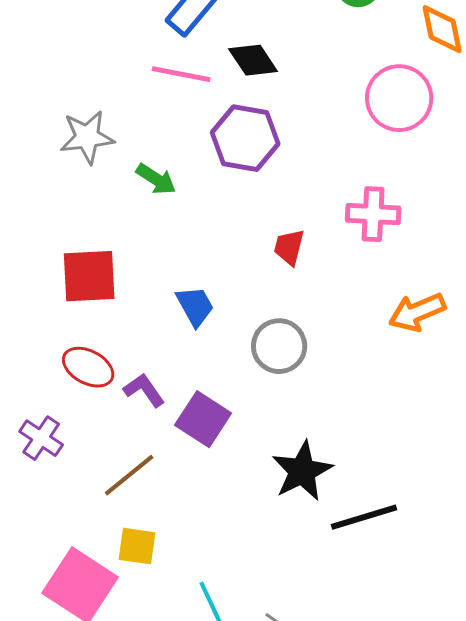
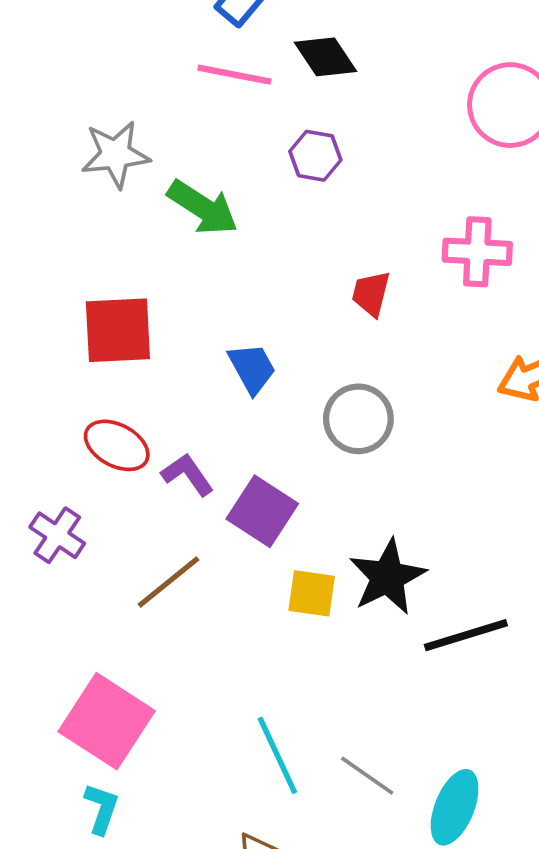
purple hexagon: (245, 138) -> (315, 156), size x0.6
green arrow: (156, 179) -> (203, 208), size x1.4
yellow square: (137, 546) -> (312, 593), moved

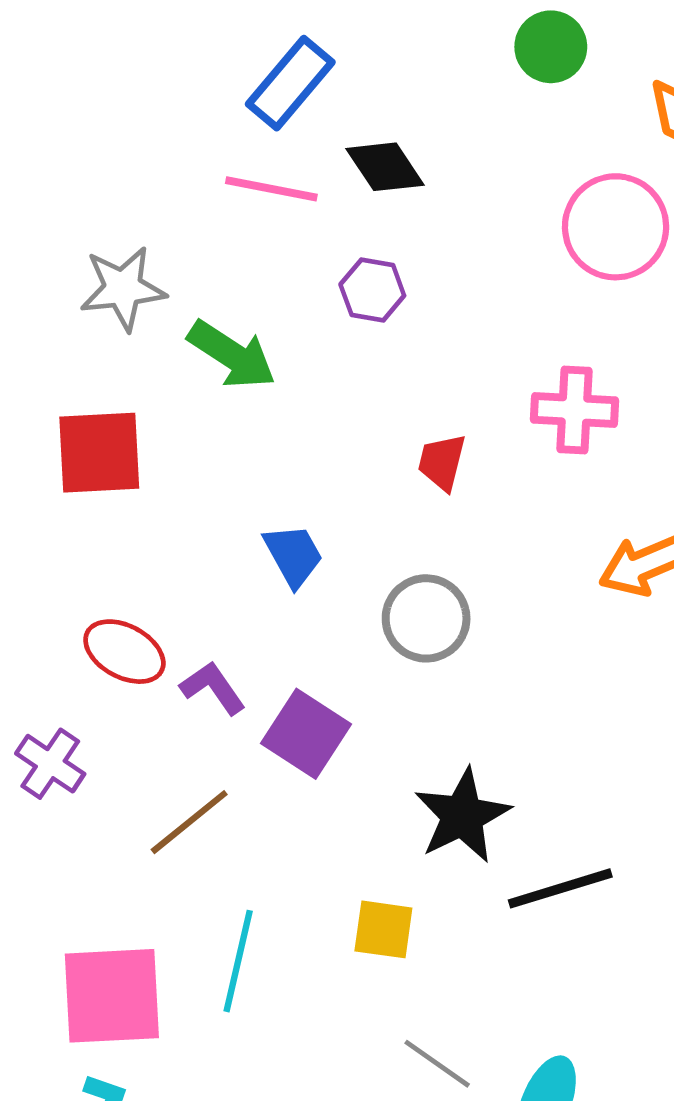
red square: (118, 330) -> (99, 453), moved
yellow square: (312, 593) -> (383, 929), moved
pink square: (107, 721) -> (112, 996), turned -36
cyan line: (277, 755) -> (238, 961), moved, turned 38

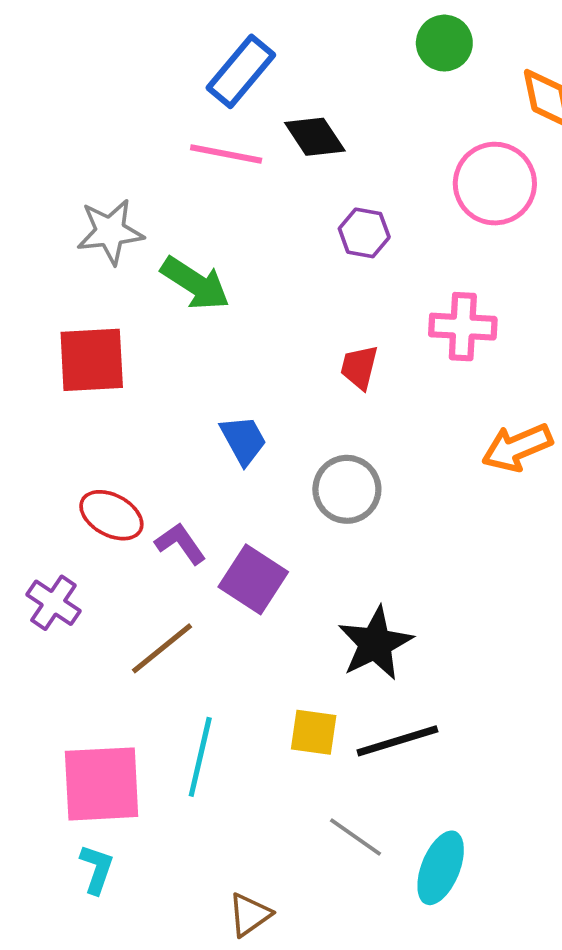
purple hexagon: (372, 290) -> (364, 233), moved
black line: (560, 888) -> (397, 741), moved

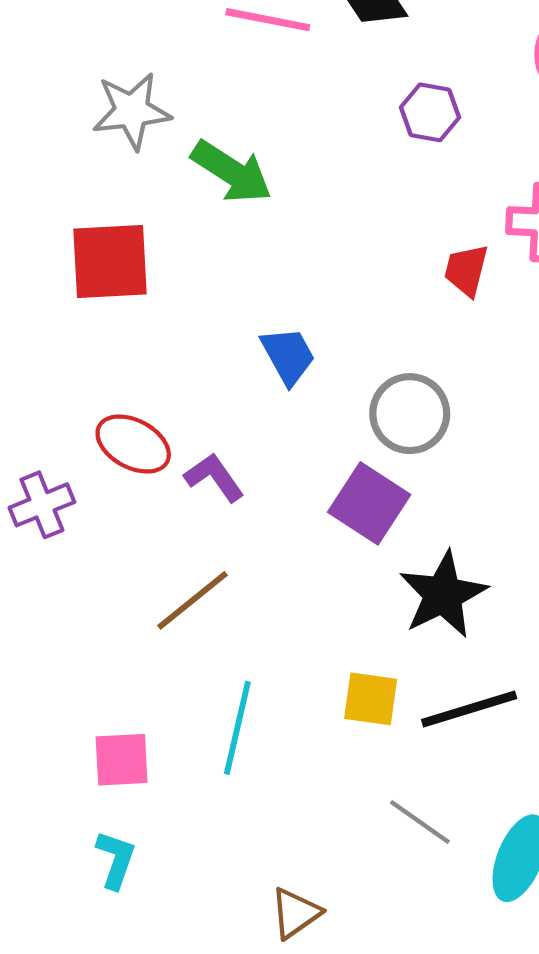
red trapezoid: (359, 367) -> (466, 270), moved
purple square: (253, 579) -> (369, 503), moved
purple cross: (53, 603) -> (42, 505), moved, turned 34
pink square: (102, 784) -> (122, 760), size x0.6

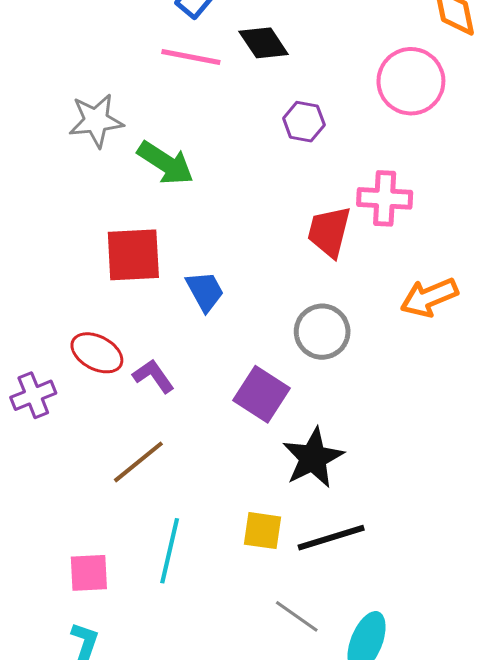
red square: (110, 262) -> (133, 255), moved
red trapezoid: (466, 270) -> (329, 232), size x1.4
gray circle: (410, 414) -> (322, 332), moved

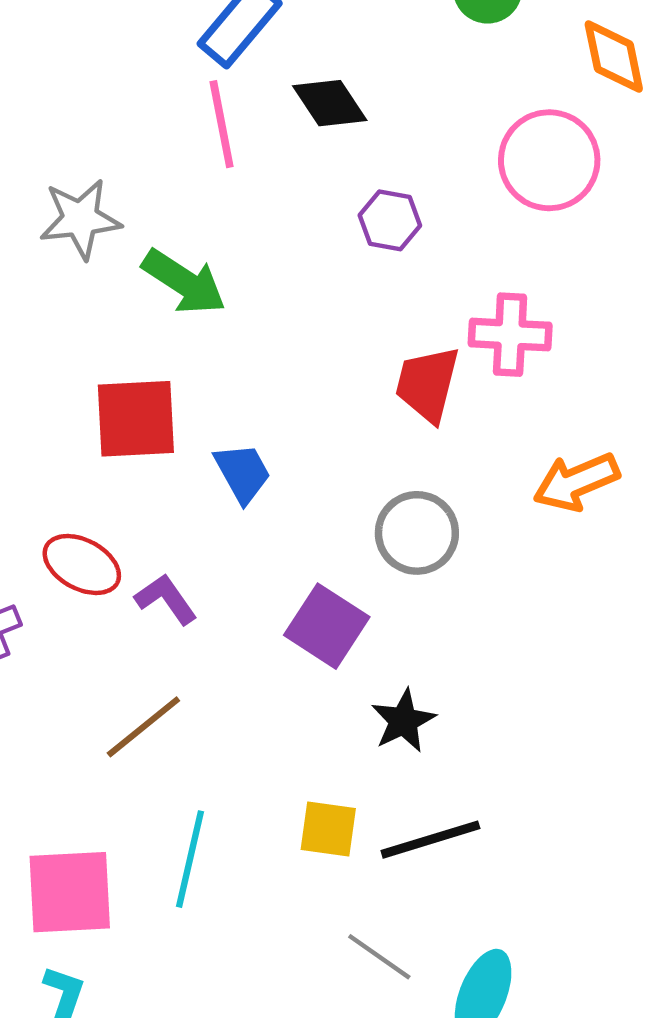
pink line: (191, 57) -> (222, 124), turned 68
black star: (313, 458) -> (403, 721), size x0.7
pink square: (89, 573) -> (70, 892), size x1.5

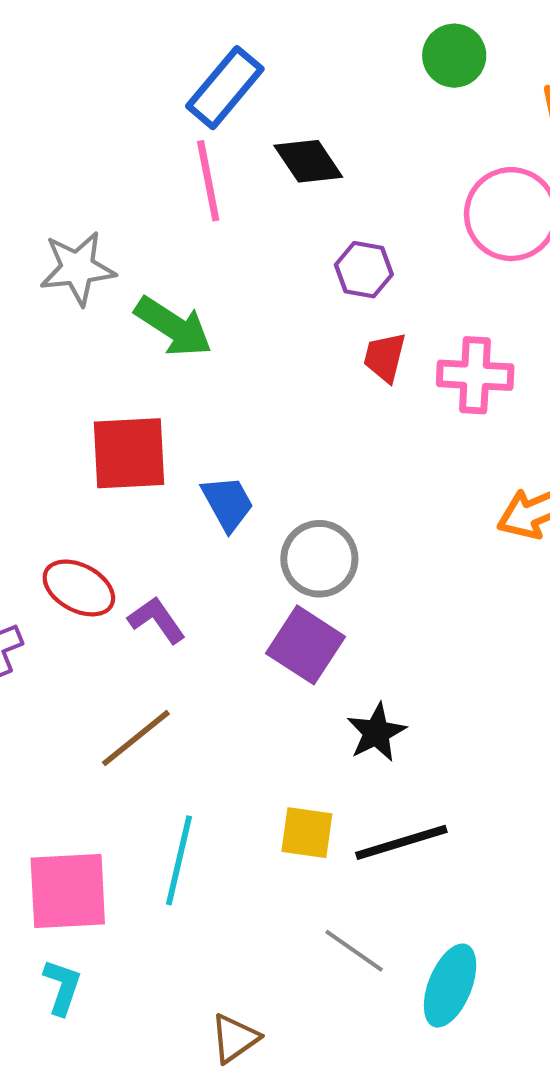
red trapezoid: (427, 384) -> (385, 357), moved, size x0.7
gray circle: (417, 533) -> (319, 559), moved

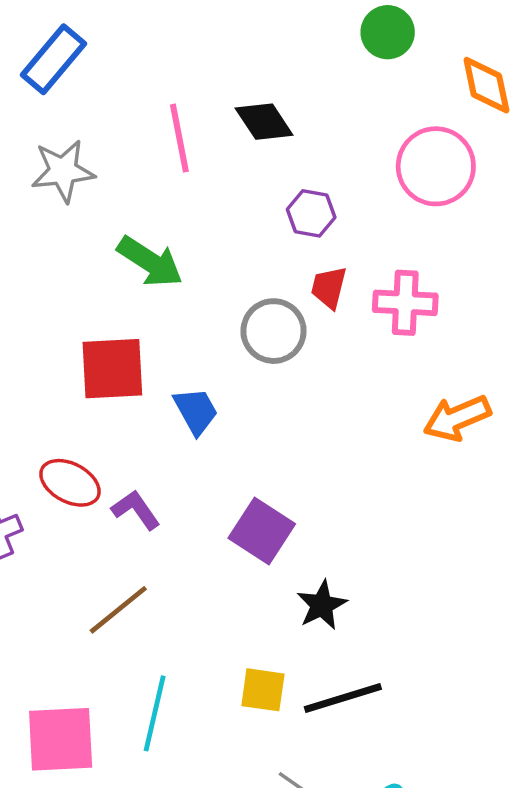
blue rectangle: (225, 88) -> (54, 59), moved
gray star: (78, 268) -> (63, 171), moved
gray circle: (319, 559) -> (274, 331), moved

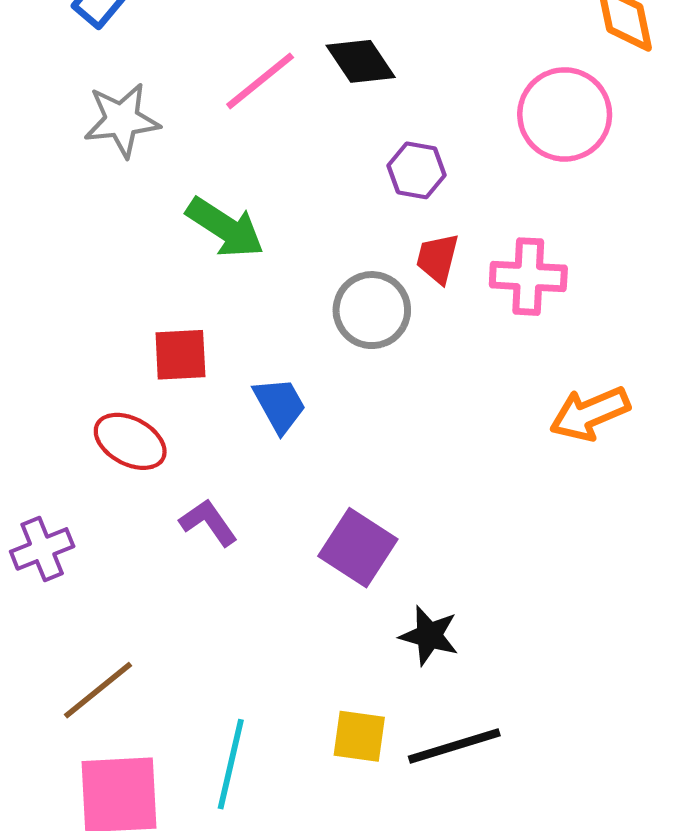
pink line: (179, 138) -> (260, 81), turned 62
red square: (112, 369) -> (180, 355), size x0.7
red ellipse: (70, 483) -> (130, 441), moved
black star: (322, 605) -> (429, 636), turned -30
brown line: (118, 610) -> (98, 690), moved

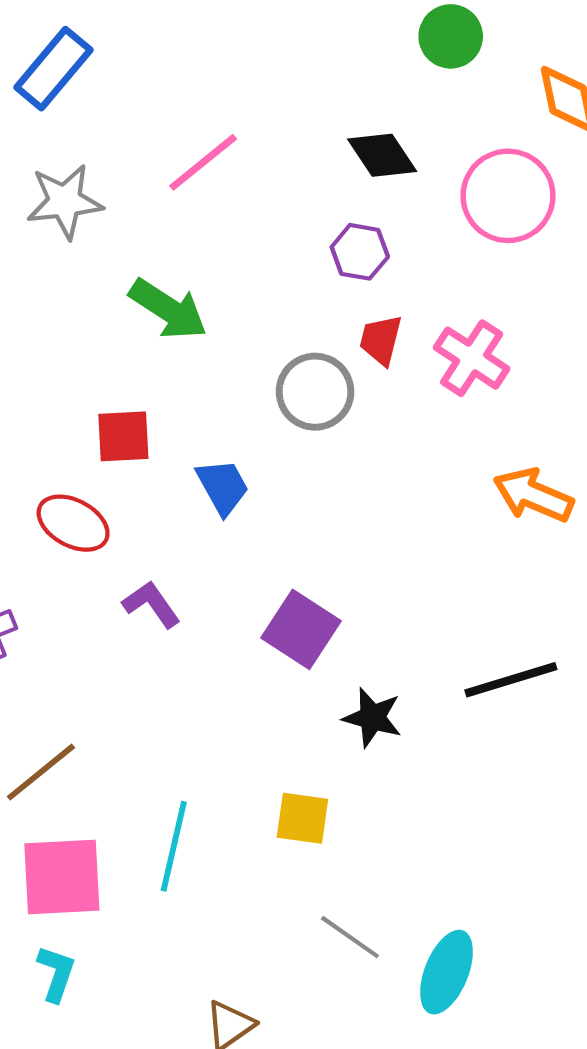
black diamond: (361, 61) -> (382, 155), moved
pink cross: (528, 277) -> (472, 358), turned 30
orange arrow: (590, 413) -> (533, 495), turned 46
black line: (454, 746) -> (511, 680), moved

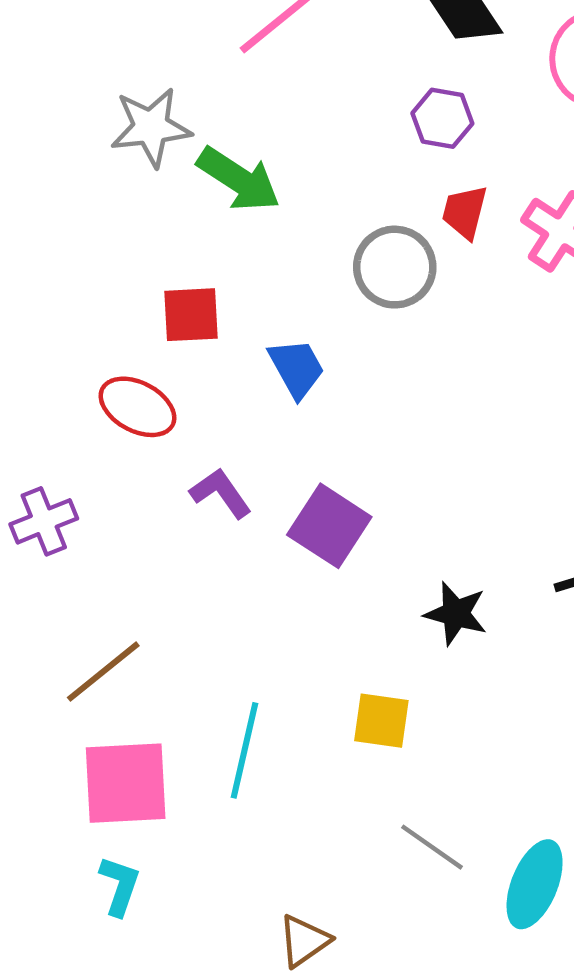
gray star: (65, 201) -> (151, 127), moved
purple square: (301, 629) -> (329, 526), moved

